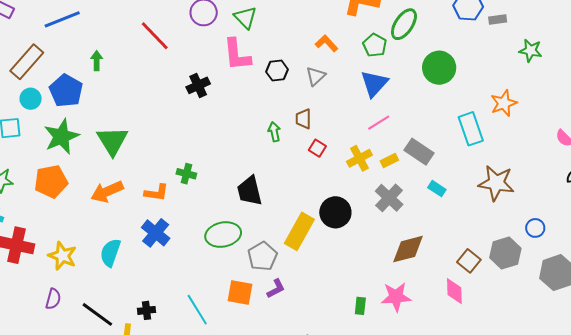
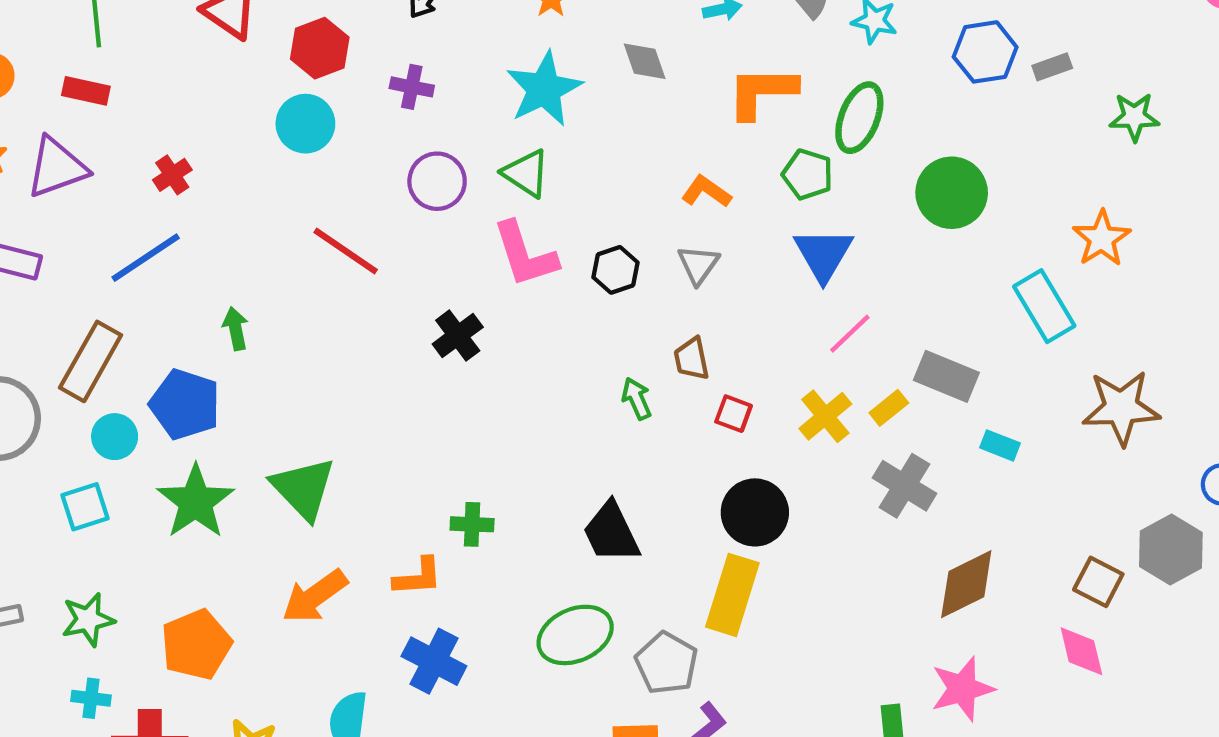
orange pentagon: (51, 181) -> (196, 645), moved
black circle: (335, 212) -> (755, 512), moved

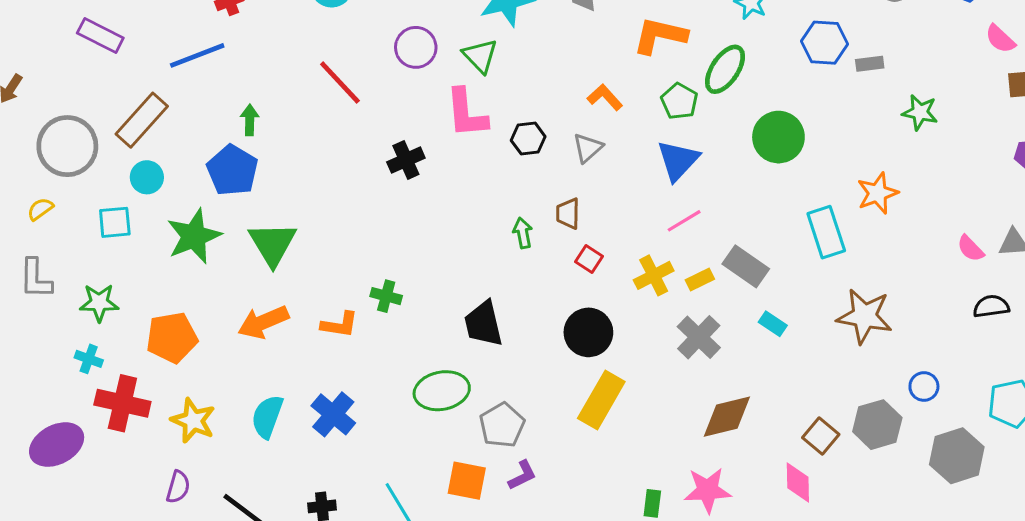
blue pentagon: (185, 404) -> (232, 170), moved
yellow rectangle: (732, 595) -> (601, 400), moved
blue cross: (434, 661) -> (333, 414), moved

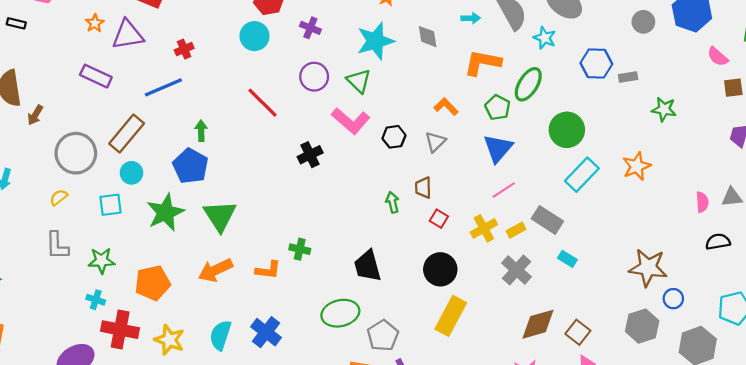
pink L-shape: (466, 113) -> (351, 121), turned -42
cyan rectangle: (826, 232) -> (582, 175), moved, turned 64
pink semicircle: (971, 248) -> (702, 202), turned -138
brown star: (865, 316) -> (648, 268), moved
brown square: (821, 436) -> (578, 332), moved

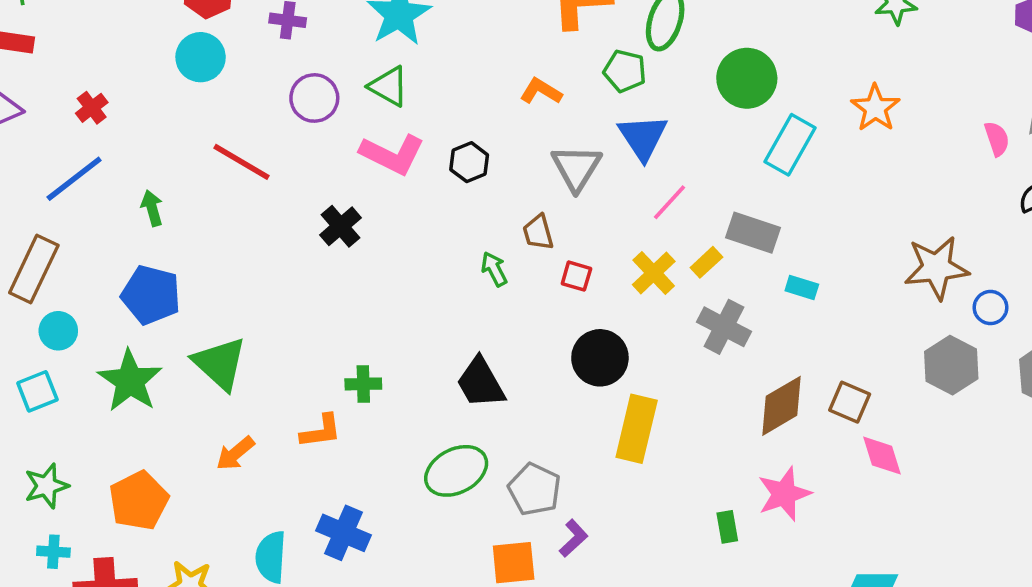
green arrow: (201, 131) -> (152, 208), moved
gray triangle: (435, 142) -> (576, 168), moved, size x1.4
orange arrow: (215, 270) -> (235, 453), size x0.7

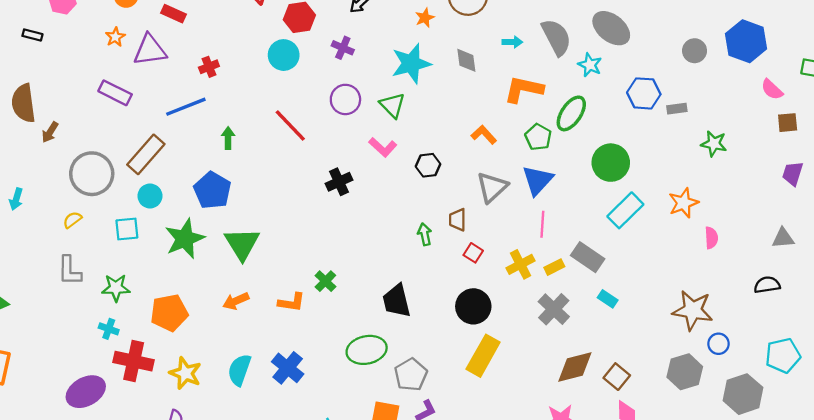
pink semicircle: (997, 139) -> (711, 238), moved
pink L-shape: (392, 154) -> (383, 147), size x0.7
pink line: (669, 202) -> (542, 224), turned -55
green cross: (363, 384) -> (325, 281), turned 30

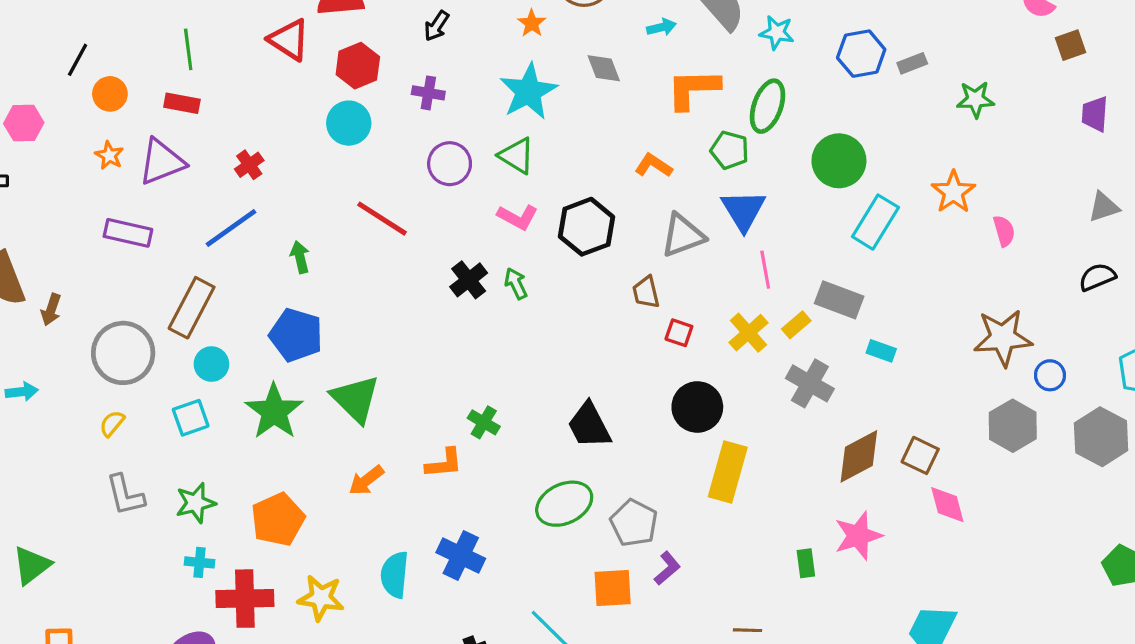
black hexagon: (428, 165) -> (586, 227), size x1.6
gray triangle: (492, 187) -> (683, 235), turned 36
cyan arrow: (16, 199) -> (22, 392), moved, turned -100
green arrow: (425, 234) -> (516, 284), moved

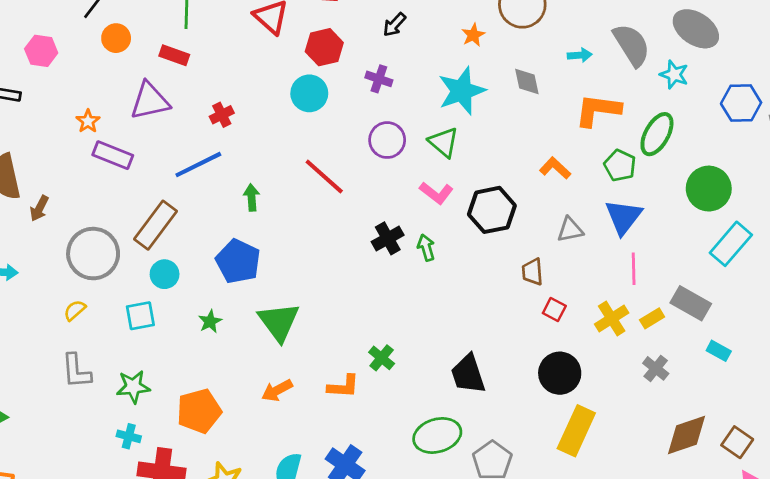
orange star: (109, 155) -> (88, 121), moved
gray triangle: (683, 235) -> (570, 230), size x0.7
gray cross: (810, 383) -> (656, 368), size x0.7
green star: (274, 411) -> (210, 322), size x0.5

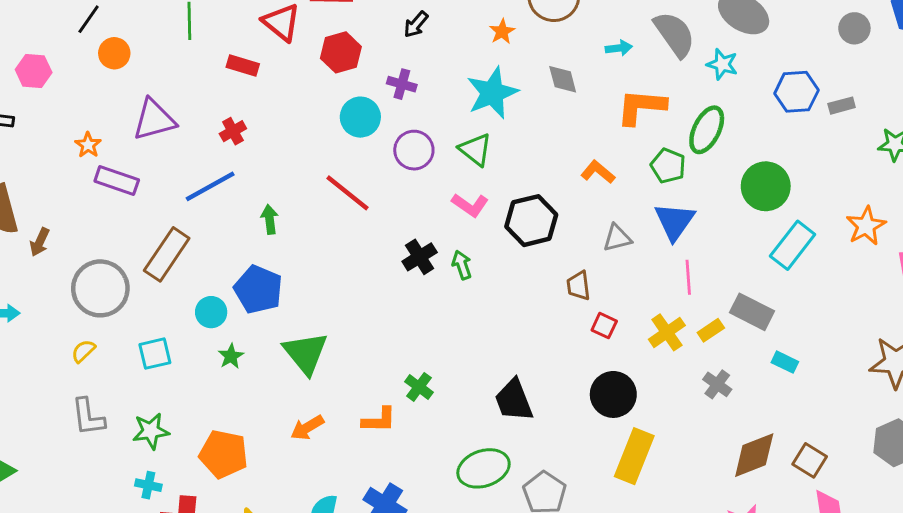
red rectangle: (174, 55) -> (243, 66), moved
cyan circle: (309, 93) -> (360, 117), moved
cyan circle: (165, 274) -> (211, 312), moved
orange pentagon: (199, 411) -> (223, 454), turned 30

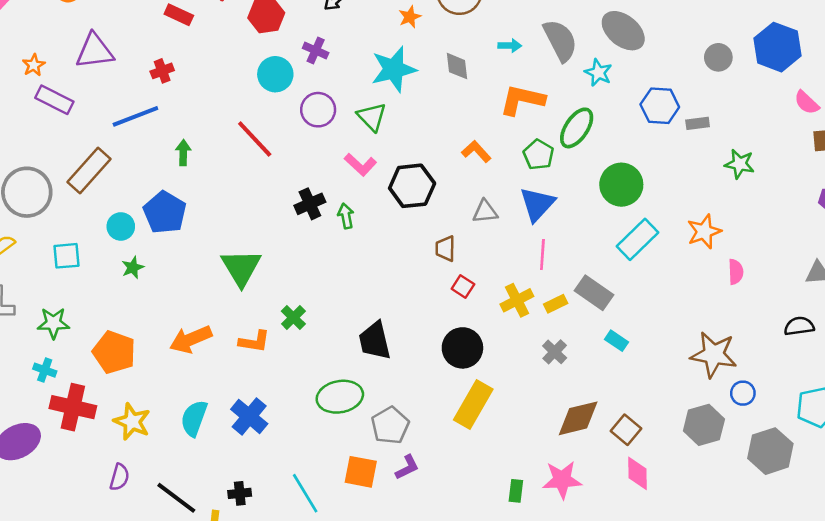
green triangle: (305, 353) -> (241, 268), moved
orange arrow: (307, 428) -> (191, 339), size x1.4

